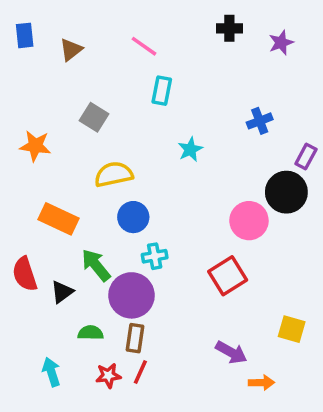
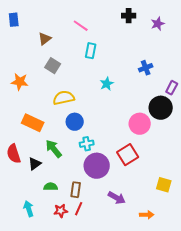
brown triangle: (71, 50) -> (45, 39), moved
purple circle: (131, 295) -> (97, 166), moved
purple arrow: (231, 352) -> (117, 198), moved

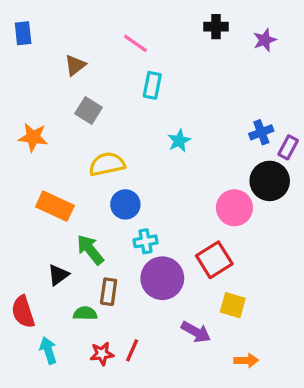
blue cross: (146, 68) -> (261, 132), moved
red semicircle: (14, 154) -> (23, 312), moved
yellow square: (164, 185) -> (233, 305), moved
brown rectangle: (76, 190) -> (109, 292), moved

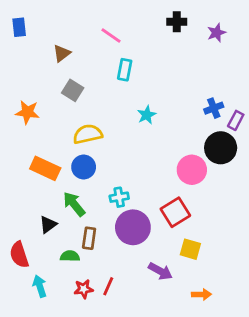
blue circle: (125, 204) -> (84, 167), moved

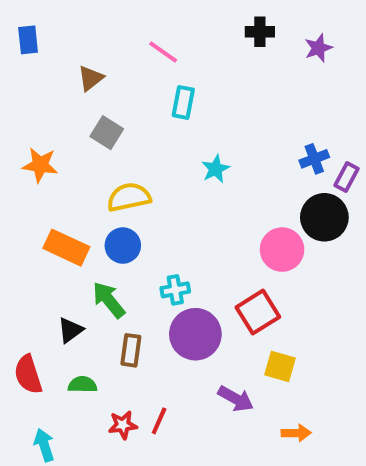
green semicircle: (70, 256) -> (83, 385), moved
cyan arrow: (40, 286) -> (44, 445), moved

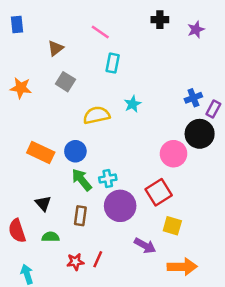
orange star: (40, 165) -> (21, 88), moved
yellow semicircle: (129, 197) -> (97, 115), moved
green arrow: (109, 300) -> (82, 180), moved
black triangle: (70, 330) -> (43, 203), turned -35
orange arrow: (296, 433) -> (182, 267), size x1.6

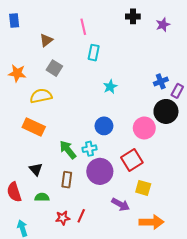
pink line: (100, 32) -> (83, 27), turned 42
yellow semicircle: (97, 115) -> (41, 96), moved
blue circle: (75, 151) -> (104, 126), moved

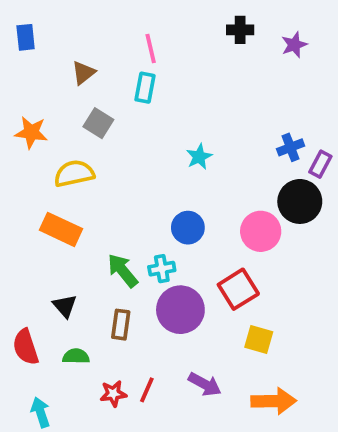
cyan rectangle: (94, 53) -> (145, 88), moved
purple arrow: (121, 204) -> (205, 384), moved

